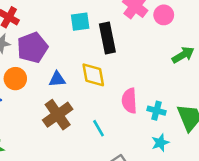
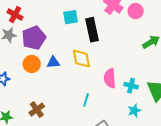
orange circle: (15, 79) -> (32, 64), moved
brown cross: (58, 115) -> (37, 110), moved, size x0.7
cyan line: (99, 128) -> (86, 100), turned 48

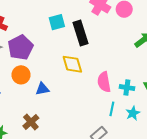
blue triangle: (53, 62) -> (42, 89), moved
cyan line: (86, 100) -> (112, 109), moved

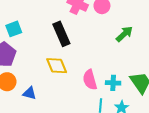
cyan square: (57, 22) -> (14, 29), moved
blue triangle: (42, 89) -> (30, 93), turned 32

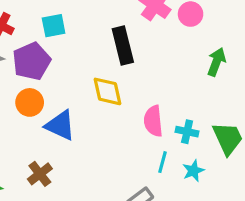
green arrow: (124, 34) -> (216, 62), turned -36
blue triangle: (30, 93) -> (60, 125), size x1.5

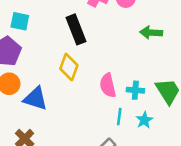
cyan square: (54, 26) -> (20, 21), turned 30
green arrow: (216, 62) -> (151, 33), turned -100
yellow diamond: (108, 91) -> (69, 67), turned 40

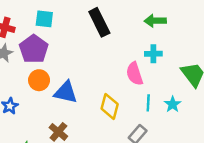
green arrow: (151, 33) -> (155, 21), moved
yellow diamond: (69, 67) -> (110, 106), moved
cyan cross: (135, 90) -> (153, 54), moved

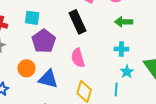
purple pentagon: (34, 49) -> (44, 41), moved
pink semicircle: (135, 74) -> (78, 58), moved
cyan star: (173, 104) -> (127, 72), moved

